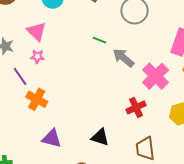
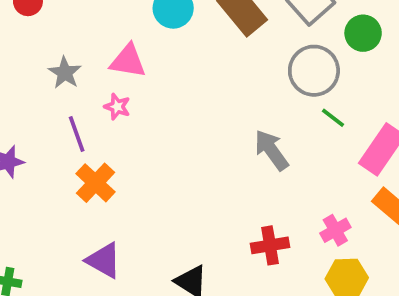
pink triangle: (37, 31) -> (128, 61), turned -50
green line: (100, 40) -> (333, 118), moved
pink cross: (156, 76) -> (335, 230), moved, size x0.6

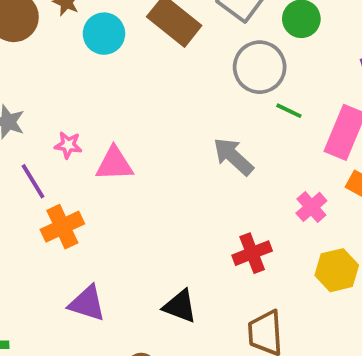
pink triangle: (128, 61) -> (114, 164), moved
orange cross: (96, 183) -> (62, 227), turned 33
pink cross: (335, 230) -> (311, 207), moved

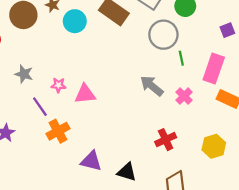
green line: (289, 111) -> (181, 58), turned 56
pink cross: (311, 207) -> (184, 96), moved
purple triangle: (87, 303) -> (91, 161), moved

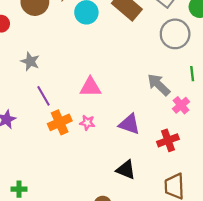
green line: (181, 58) -> (192, 74), moved
pink star: (58, 85) -> (87, 123), moved
pink cross: (184, 96) -> (181, 105), moved
purple triangle: (91, 161) -> (129, 124), moved

